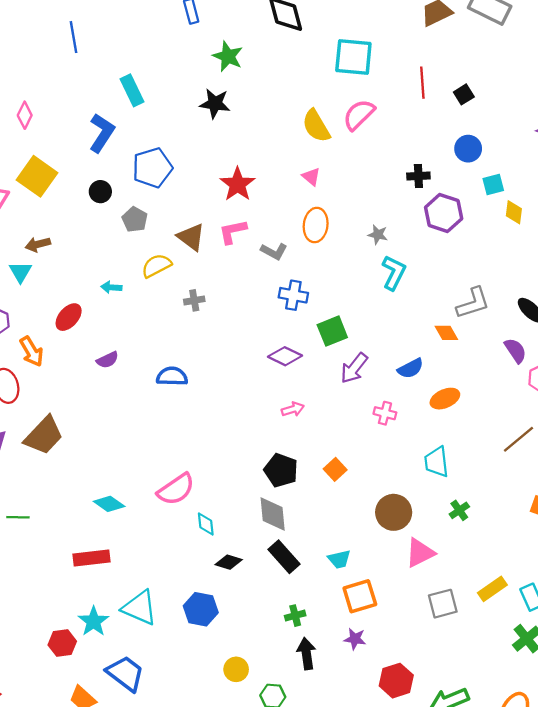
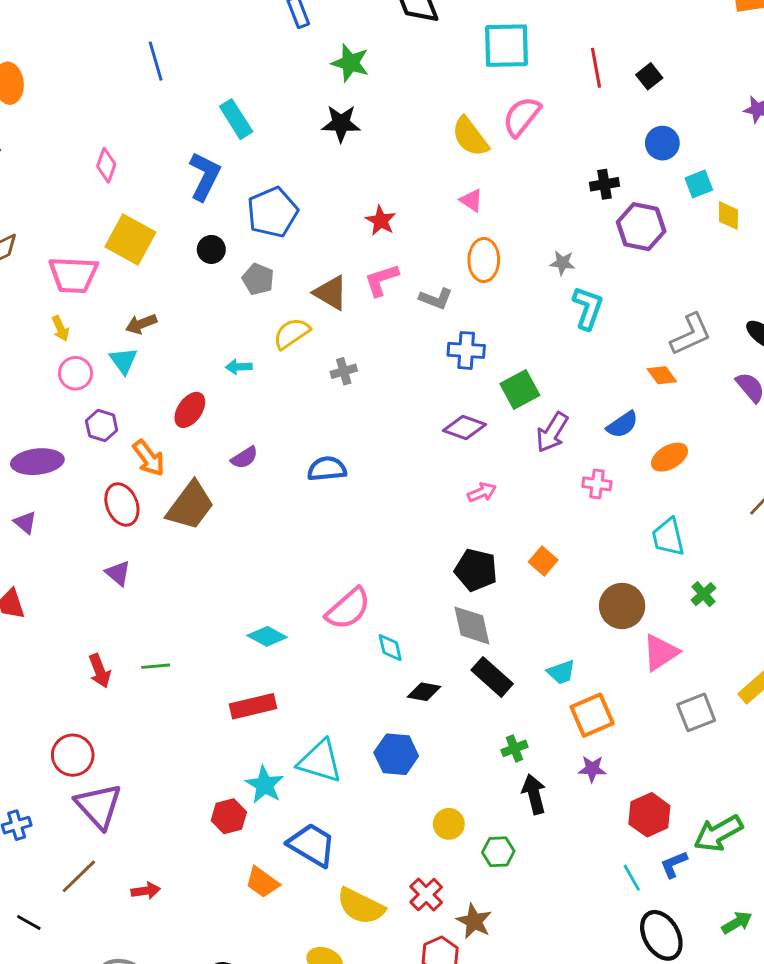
red star: (237, 184) -> (381, 221), size x0.7
brown trapezoid: (44, 436) -> (190, 506), moved

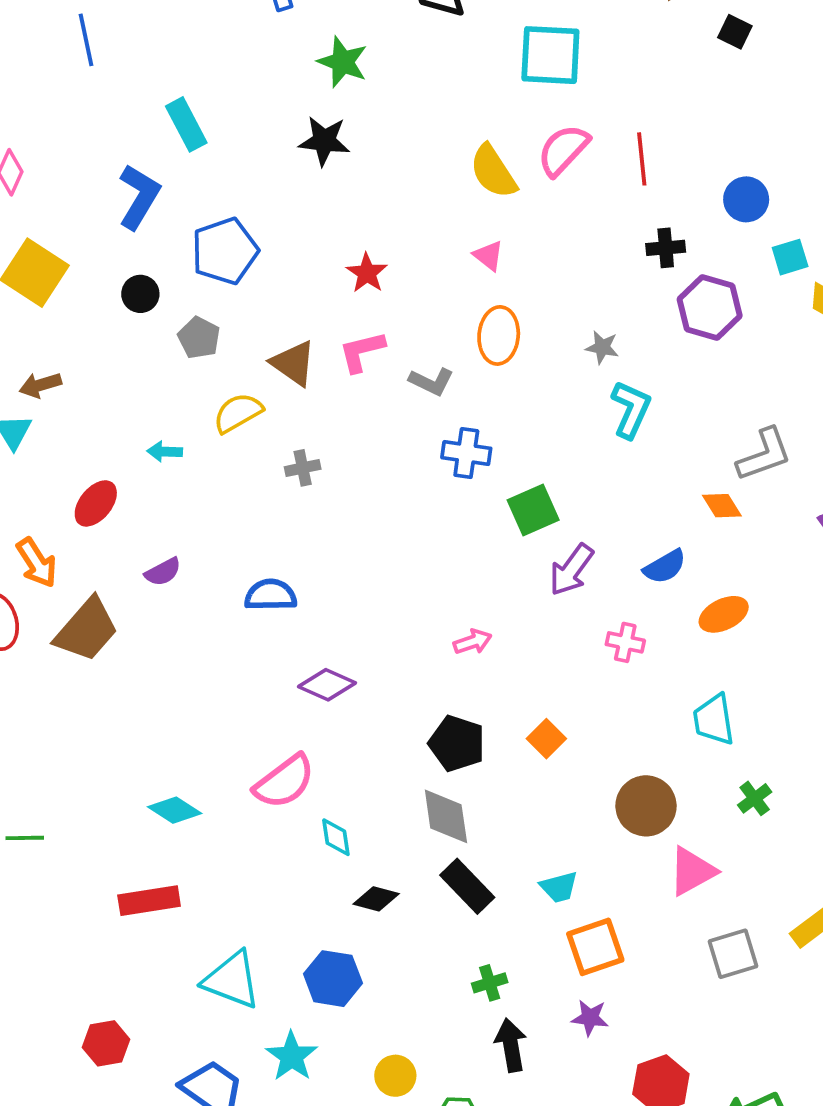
red line: (596, 68) -> (642, 159), moved
black square: (649, 76) -> (735, 32), moved, turned -30
purple diamond: (465, 428) -> (327, 685), moved
cyan star: (265, 785) -> (292, 1056), moved

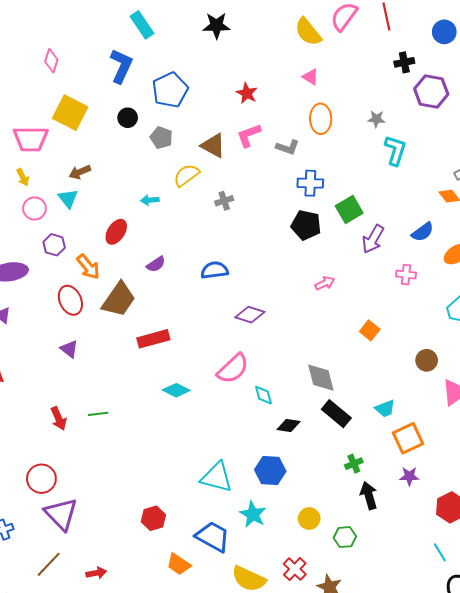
black pentagon: (457, 743) -> (306, 225), moved
brown circle: (646, 806) -> (427, 360), size x0.7
red rectangle: (149, 901) -> (153, 339), moved

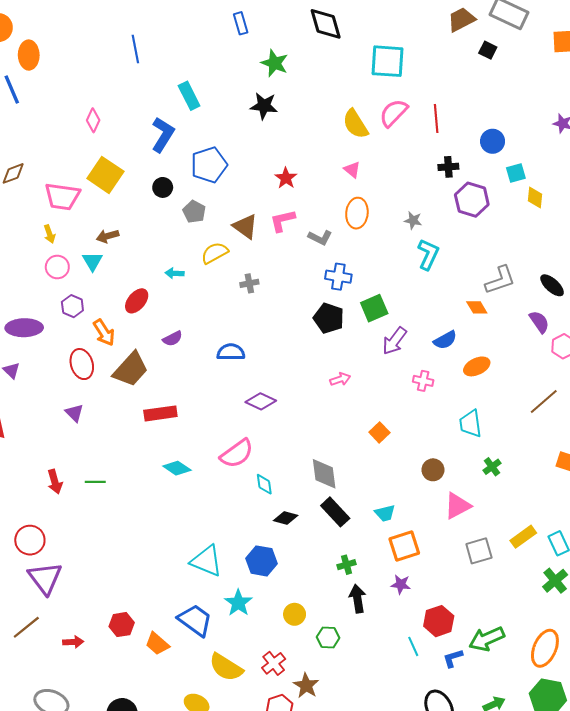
red hexagon: (153, 518) -> (122, 625), moved
cyan line: (440, 552) -> (413, 646), moved

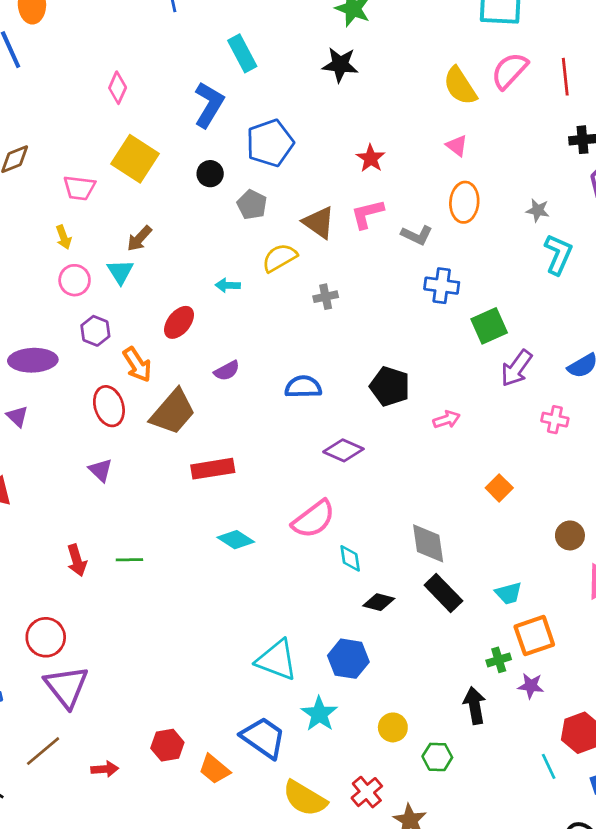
pink trapezoid: (62, 196) -> (79, 188), size x0.7
brown arrow: (108, 236) -> (139, 239), turned -30
black pentagon: (329, 318) -> (390, 386), moved
green cross: (347, 565) -> (499, 660), moved

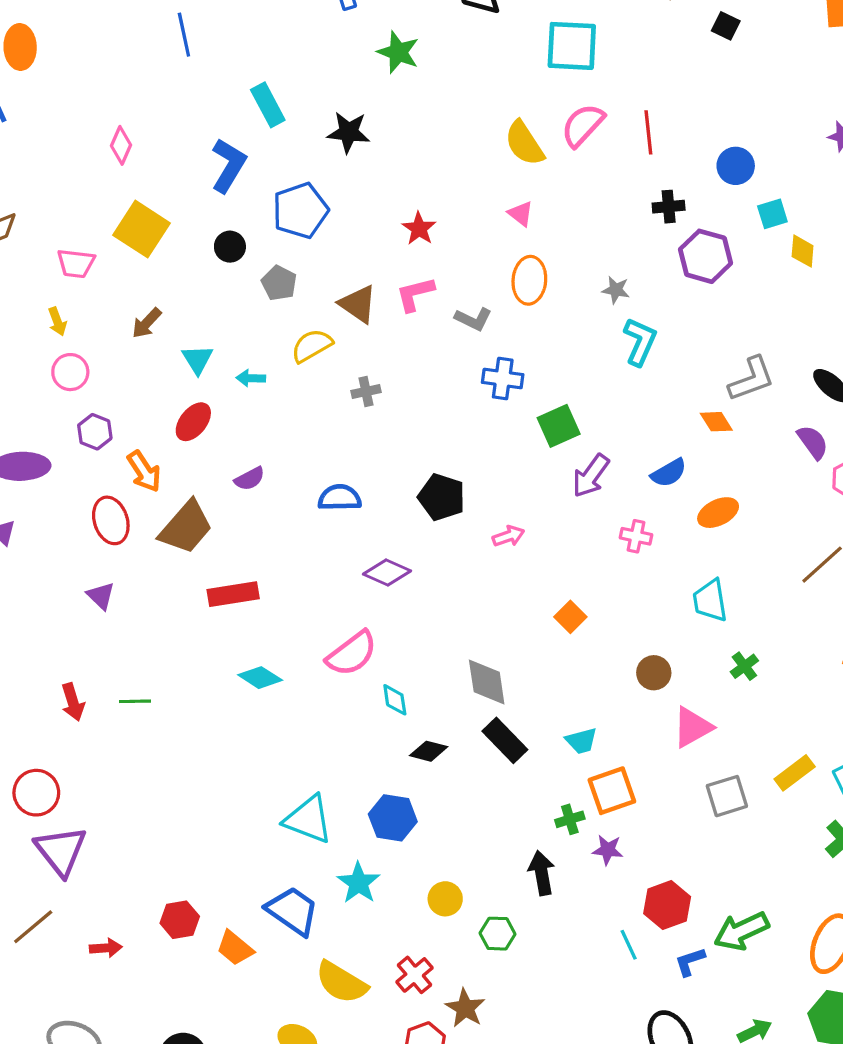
black star: (340, 65) -> (349, 132), moved
cyan triangle: (120, 272) -> (197, 359), moved

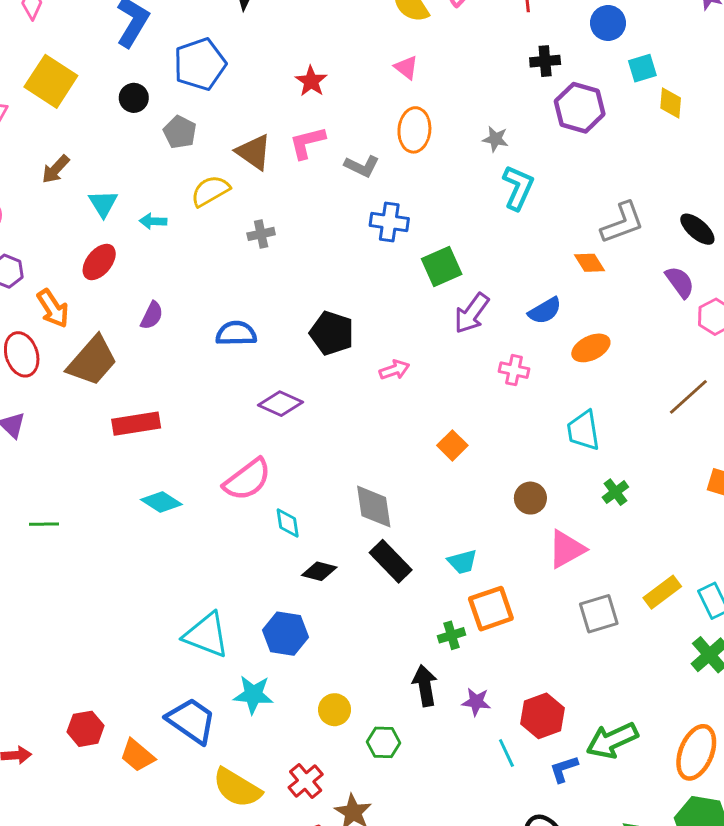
purple semicircle: (250, 479) -> (152, 315), turned -36
purple star: (608, 850) -> (476, 702), moved
cyan star: (359, 883) -> (253, 695), turned -30

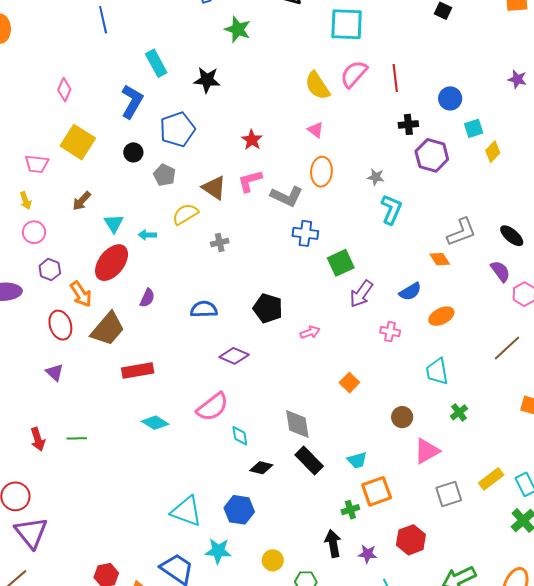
yellow diamond: (671, 103) -> (493, 152), turned 40
gray L-shape: (362, 166) -> (287, 196), size x1.4
red ellipse: (99, 262) -> (112, 263), size x1.5
red hexagon: (543, 716) -> (411, 540), moved

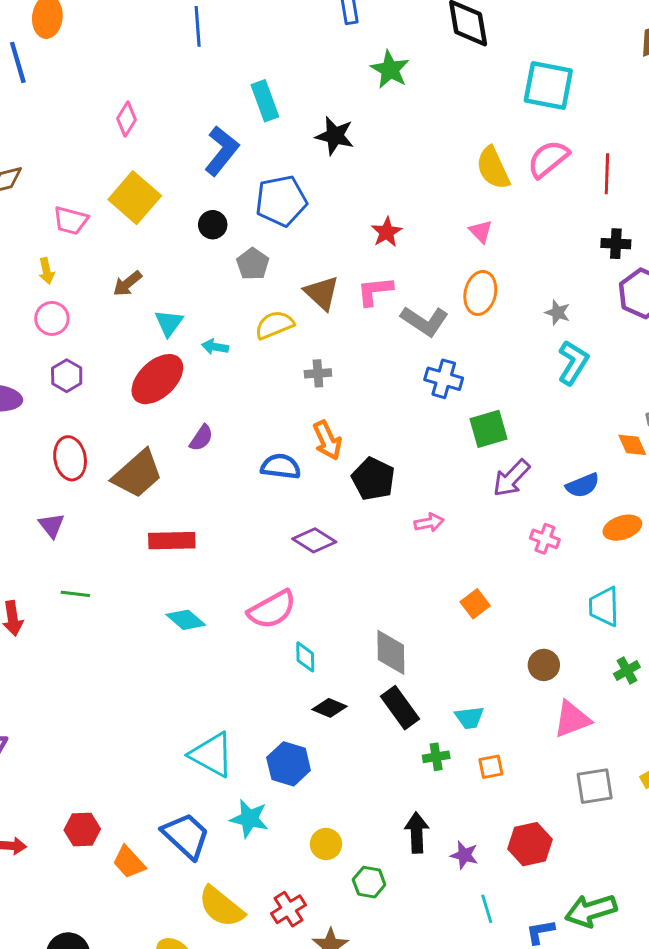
orange arrow: (81, 294) -> (327, 440), moved
green line: (77, 438) -> (75, 594), moved
orange square: (377, 491) -> (491, 767), size x0.6
green cross: (350, 510) -> (436, 757), moved

